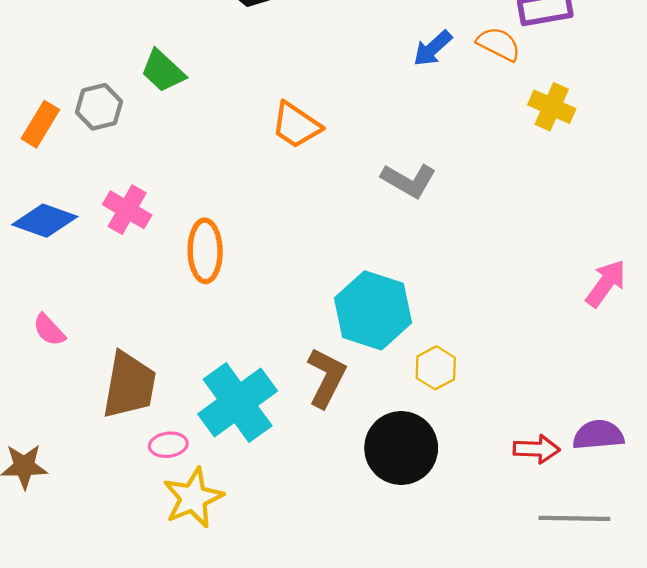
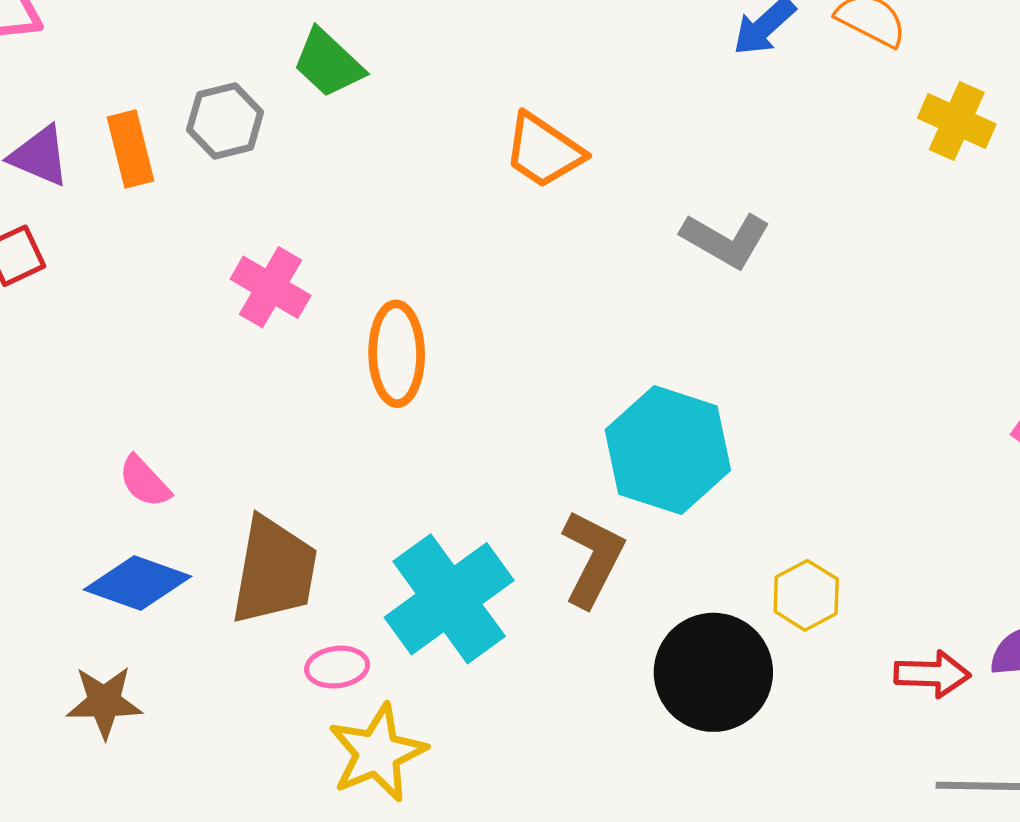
orange rectangle: (40, 124) -> (131, 149), turned -45
blue diamond: (45, 221) -> (138, 583), moved
yellow hexagon: (436, 368) -> (806, 595), moved

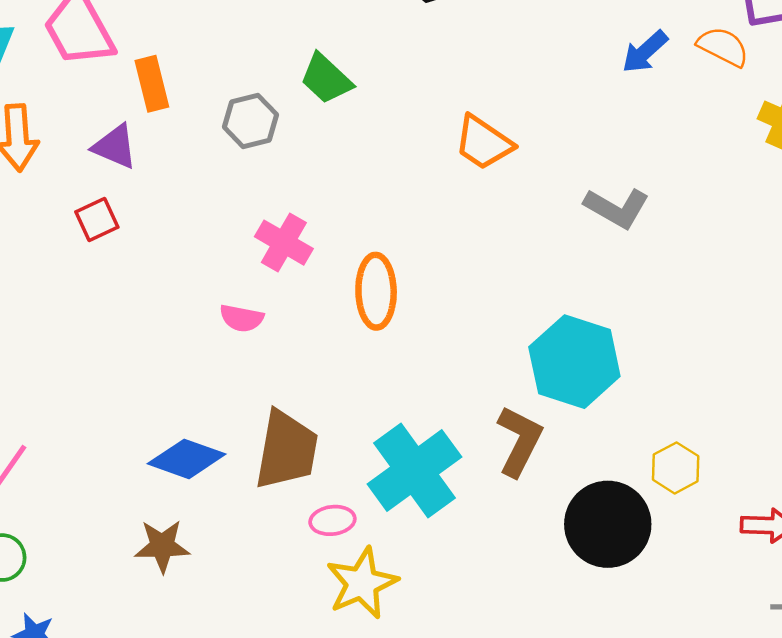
orange rectangle: (131, 149) -> (152, 84), moved
pink semicircle: (145, 482) -> (242, 318), moved, turned -36

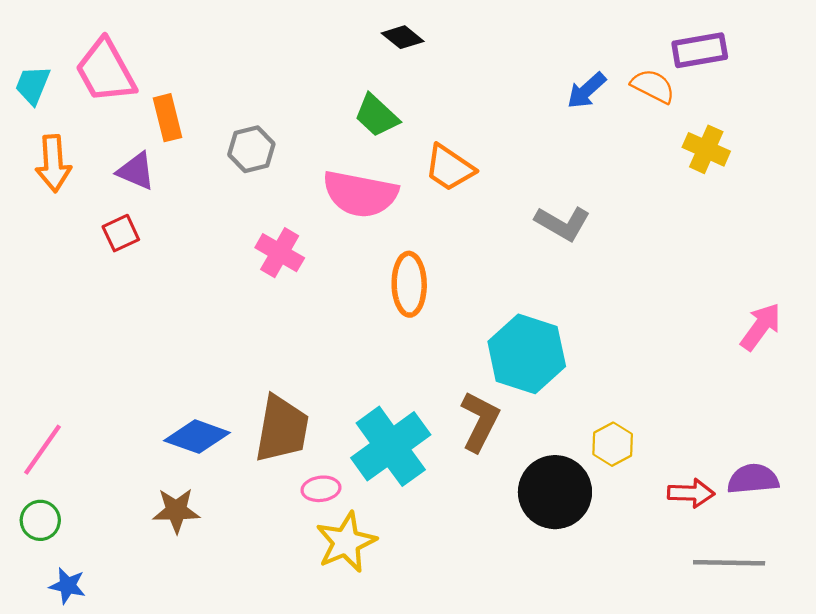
green trapezoid: (326, 79) -> (377, 116), moved
orange ellipse: (376, 291) -> (409, 284), moved
pink semicircle: (242, 318) -> (360, 194), moved, size x2.0

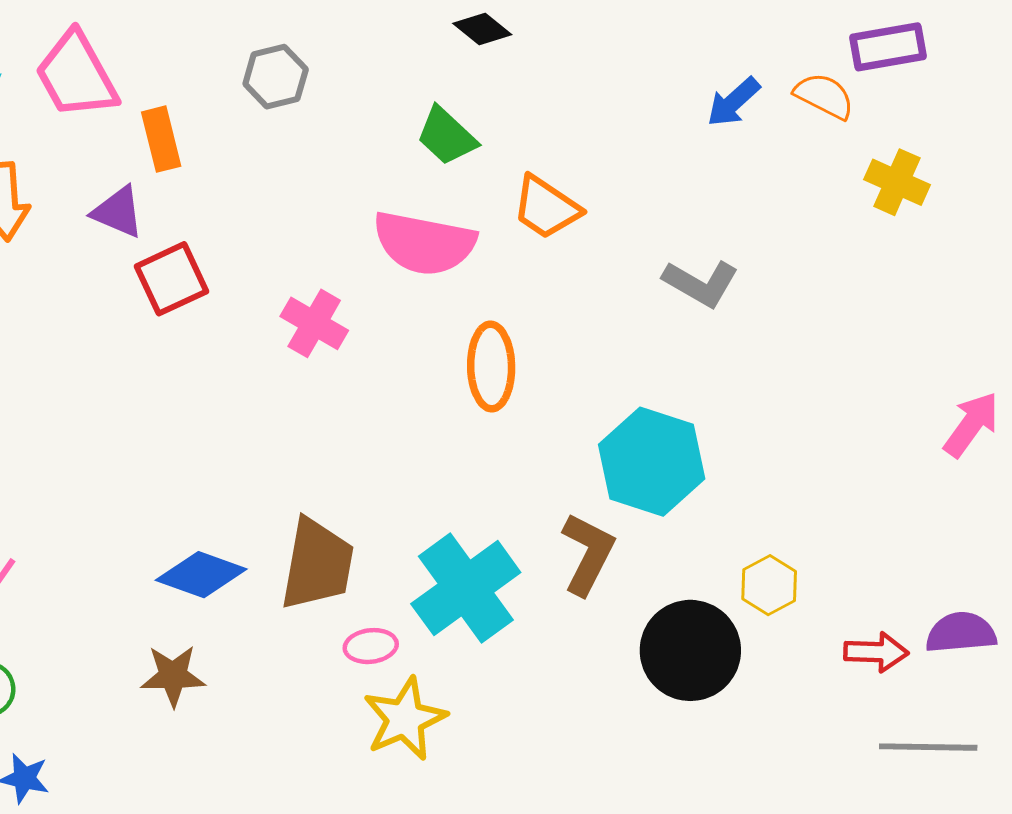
gray hexagon: (251, 149) -> (276, 77), moved
red square: (121, 233) -> (171, 279), moved, size x1.4

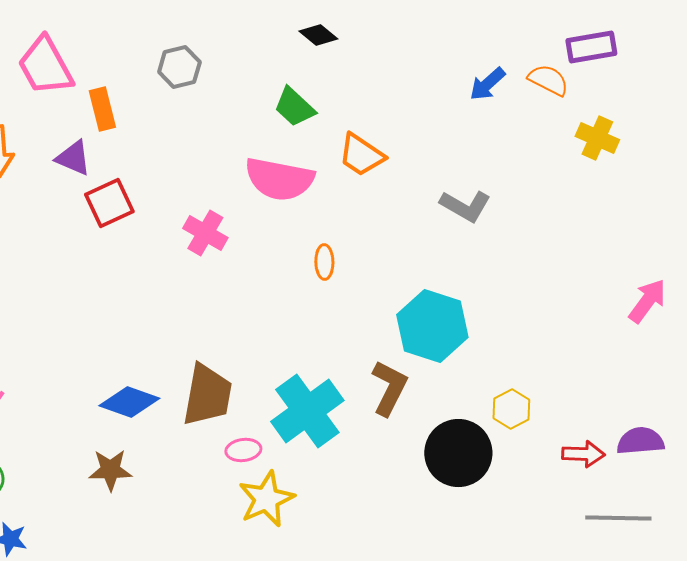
orange ellipse: (491, 367) -> (324, 262), size x0.6

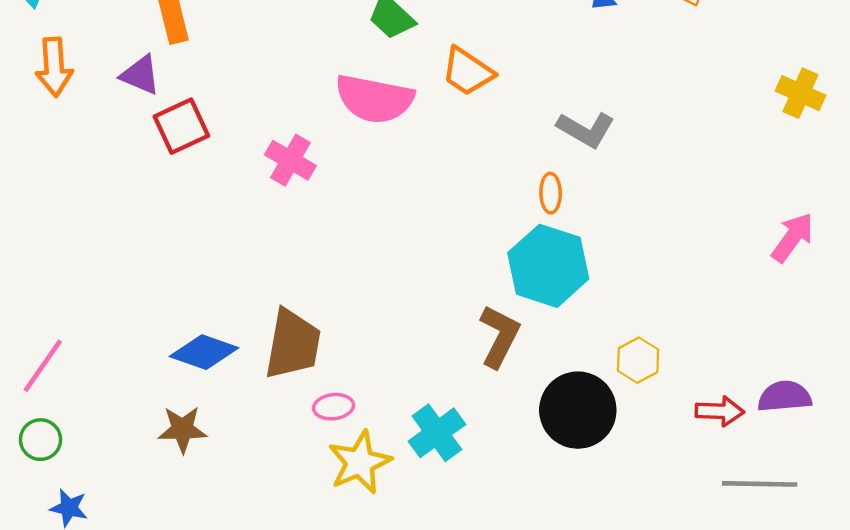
yellow cross: (597, 138) -> (800, 93), moved
orange ellipse: (324, 262) -> (551, 193), moved
cyan cross: (307, 411) -> (437, 433), moved, size x0.7

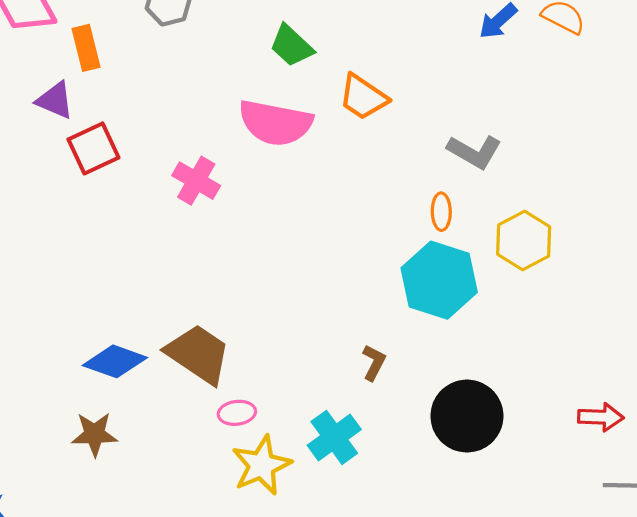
brown L-shape: (499, 336) -> (374, 363), moved, size x0.6
brown trapezoid: (293, 344) -> (198, 354), turned -66
yellow hexagon: (638, 360) -> (524, 241), moved, size x1.4

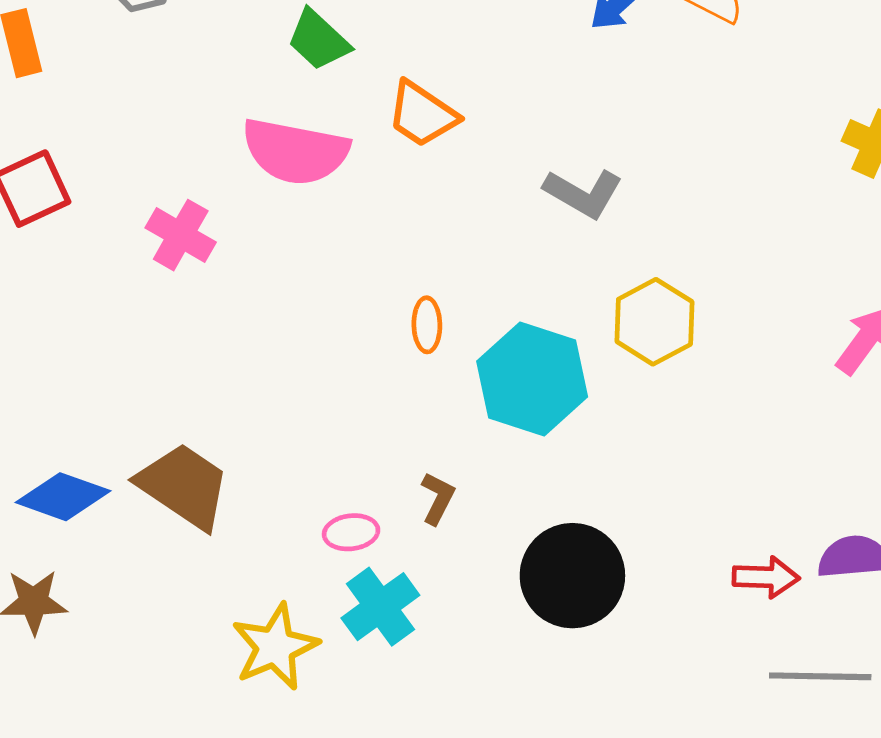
orange ellipse: (441, 212) -> (427, 325), moved
pink ellipse: (237, 413) -> (351, 532), moved

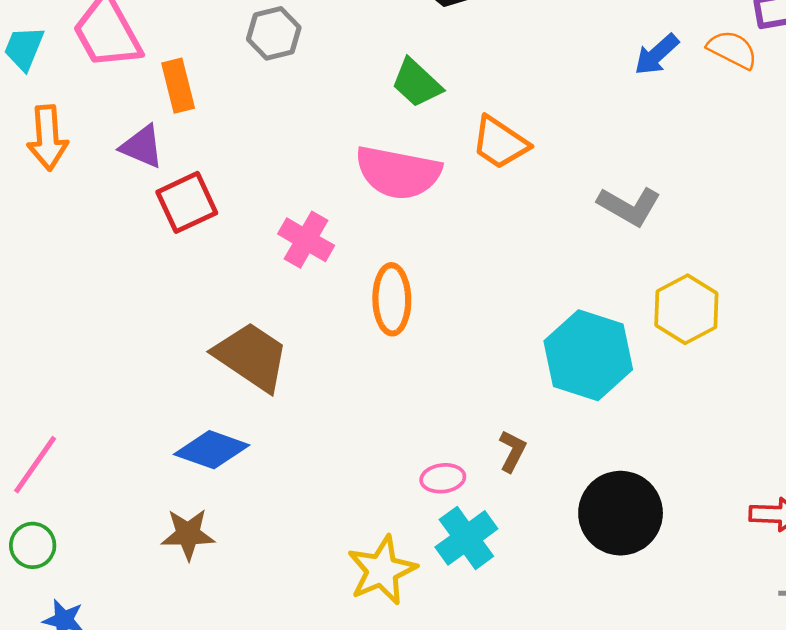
orange ellipse: (427, 325) -> (392, 299), moved, size x1.6
brown trapezoid: (184, 486) -> (251, 356), moved

